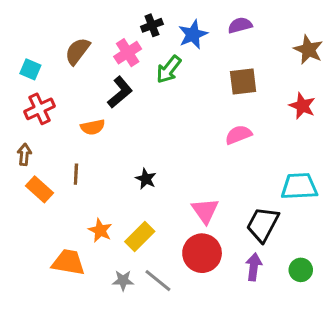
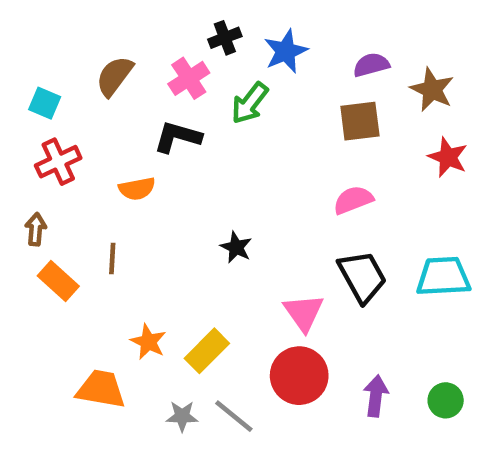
purple semicircle: (240, 25) -> (371, 65), moved
brown star: (308, 50) -> (432, 90), moved
black L-shape: (120, 92) -> (178, 137), turned -124
black star: (146, 179) -> (236, 247), moved
black trapezoid: (263, 224) -> (362, 277), moved, turned 123

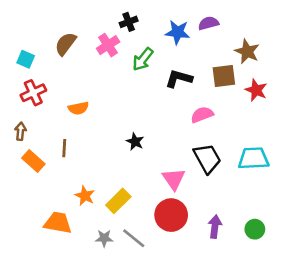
blue star: (286, 51) -> (178, 32), moved, turned 30
purple semicircle: (371, 65) -> (208, 23), moved
brown square: (360, 121) -> (224, 76), moved
black L-shape: (178, 137) -> (179, 79), moved

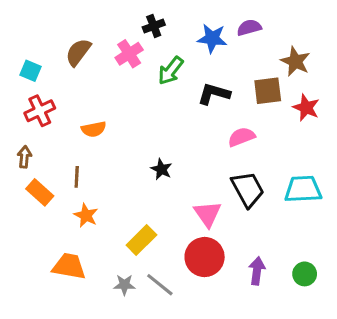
orange star: (85, 196) -> (86, 215), moved

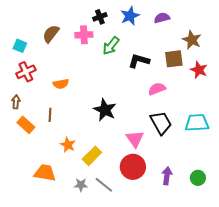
blue star: (212, 38) -> (130, 16), moved, turned -30
pink cross: (129, 54) -> (84, 35), turned 30
black star: (161, 169) -> (105, 110), size x1.6
orange star: (86, 215) -> (68, 145), moved

